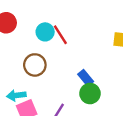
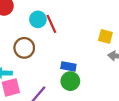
blue rectangle: (86, 78) -> (68, 66), turned -48

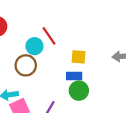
cyan circle: (38, 19) -> (34, 46), moved
yellow square: (105, 36) -> (78, 57), moved

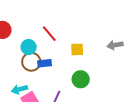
cyan circle: (34, 46) -> (29, 47), moved
blue rectangle: (74, 76) -> (45, 63), moved

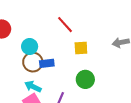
red line: (49, 34) -> (65, 25), moved
cyan arrow: (19, 89) -> (33, 87), moved, turned 42

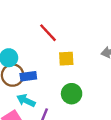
cyan arrow: (33, 87) -> (26, 101), moved

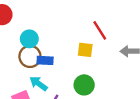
red line: (48, 33) -> (100, 30), moved

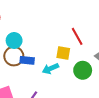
cyan arrow: (39, 84) -> (50, 69), moved, turned -63
green circle: (84, 85) -> (83, 70), moved

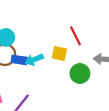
cyan arrow: (50, 69) -> (34, 60), moved

